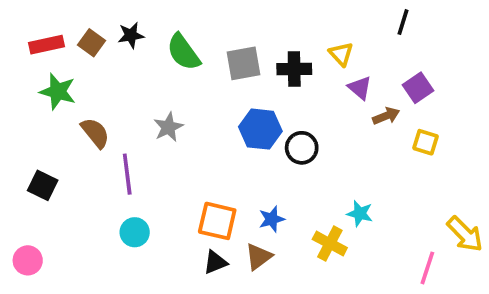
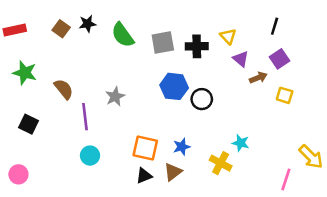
black line: (403, 22) -> (275, 26), moved
red rectangle: (46, 45) -> (15, 30), moved
green star: (58, 92) -> (25, 73), moved
gray star: (168, 127) -> (115, 97), moved

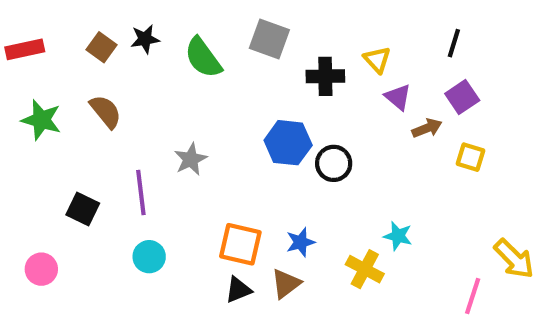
gray square: (163, 43) -> (269, 39), moved, turned 30
brown semicircle: (64, 89) -> (106, 112), moved
black square: (28, 124) -> (83, 209), moved
pink circle: (18, 174) -> (41, 269), moved

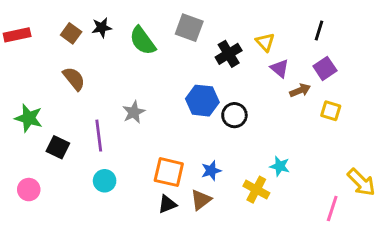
black cross: (325, 76) -> (229, 54), turned -30
green star: (41, 120) -> (29, 118), moved

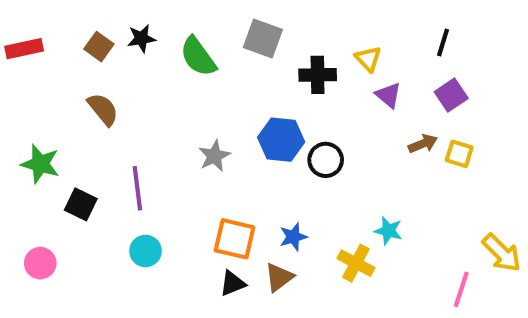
black cross: (229, 54) -> (318, 75), turned 30
brown arrow: (300, 90) -> (423, 144), moved
gray star: (134, 112) -> (214, 156), moved

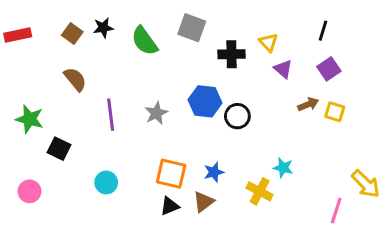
purple line: (137, 188) -> (111, 115), moved

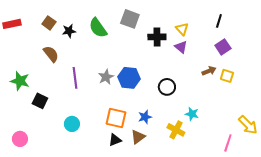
black star: (103, 28) -> (69, 31), moved
purple triangle: (283, 69) -> (181, 47), moved
blue hexagon: (205, 101) -> (129, 78), moved
black circle: (237, 116) -> (167, 87), moved
pink circle: (29, 191) -> (20, 139), moved

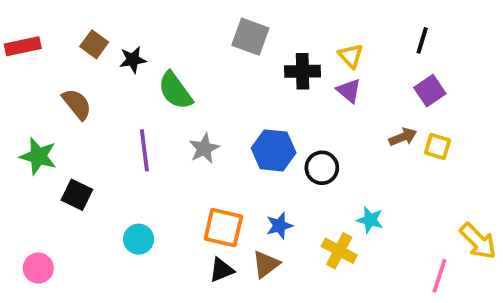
green semicircle: (98, 28) -> (175, 91), moved
brown semicircle: (51, 54) -> (77, 104), moved
blue hexagon: (129, 78) -> (274, 150), moved

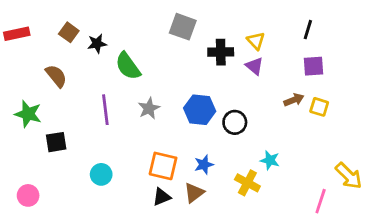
purple square: (430, 91) -> (314, 66), turned 30
black square: (77, 195) -> (56, 142), turned -35

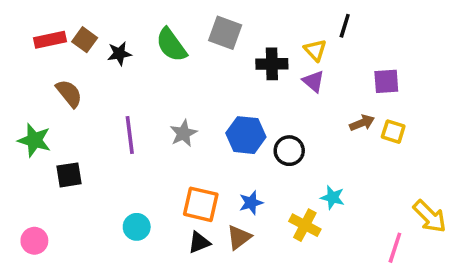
black line: (308, 30) -> (345, 26), moved
red rectangle: (17, 34) -> (50, 40), moved
green semicircle: (128, 66) -> (171, 45), moved
cyan circle: (101, 174) -> (137, 227), moved

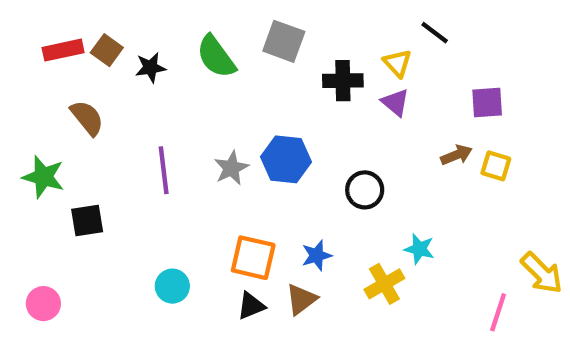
black line: (345, 26) -> (435, 33), turned -70
blue hexagon: (246, 135) -> (286, 159), moved
yellow cross: (305, 225) -> (384, 284), turned 32

